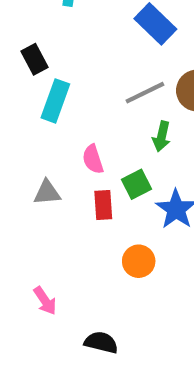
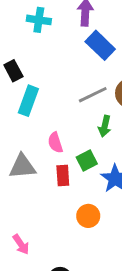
gray triangle: (47, 193) -> (22, 167), size x1.4

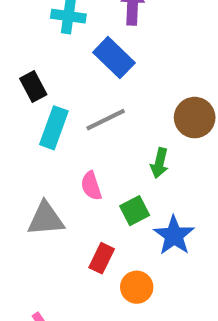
blue rectangle: (100, 45) -> (114, 58), moved
gray line: (93, 95) -> (106, 120), moved
red rectangle: (63, 176) -> (102, 258), moved, turned 30

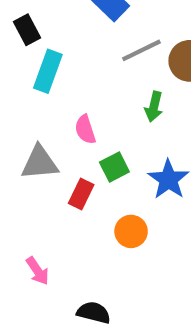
gray line: (106, 120) -> (141, 50), moved
green square: (135, 211) -> (114, 167), moved
red rectangle: (102, 258) -> (81, 194), moved

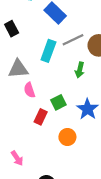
cyan rectangle: (48, 71) -> (48, 51), moved
pink semicircle: (85, 129) -> (29, 90), moved
gray triangle: (40, 163) -> (18, 69), moved

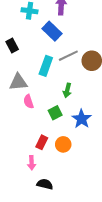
green arrow: (80, 70) -> (67, 90), moved
red rectangle: (41, 117) -> (42, 142), moved
pink arrow: (17, 158) -> (32, 163), moved, turned 32

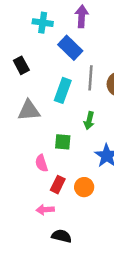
gray line: (68, 56) -> (90, 78), turned -60
pink semicircle: (29, 102) -> (41, 163), moved
green square: (55, 113) -> (63, 142), moved, turned 32
pink arrow: (32, 163) -> (45, 210), turned 88

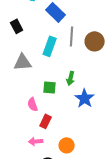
green arrow: (89, 121) -> (71, 78), moved
orange circle: (84, 187) -> (67, 145), moved

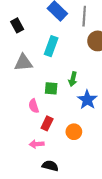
gray line: (72, 36) -> (84, 16), moved
orange circle: (67, 145) -> (74, 132), moved

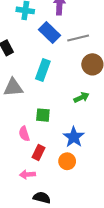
gray line: (84, 16) -> (78, 38), turned 72
green arrow: (73, 79) -> (81, 97), moved, turned -128
blue star: (87, 100) -> (74, 137), moved

